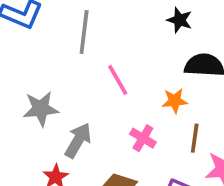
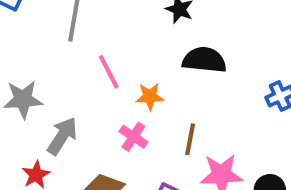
orange star: (175, 101) -> (150, 96), moved

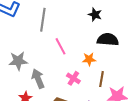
orange star: (150, 96) -> (89, 59), moved
gray arrow: (62, 136) -> (38, 79), turned -54

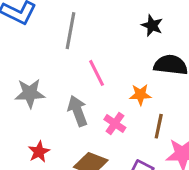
gray arrow: (38, 79) -> (78, 111), moved

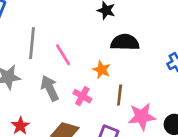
gray line: (71, 31) -> (32, 43), moved
orange star: (140, 95) -> (102, 70), turned 30

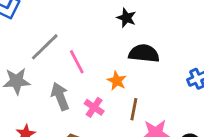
gray line: (32, 43) -> (45, 47), turned 36

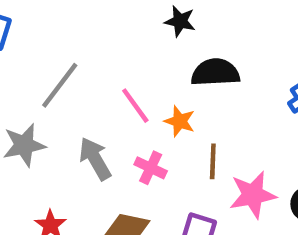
pink line: (77, 62) -> (135, 106), moved

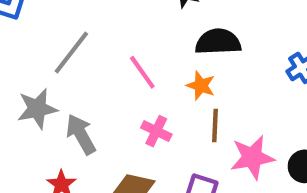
orange star: (180, 121) -> (201, 86), moved
gray arrow: (95, 159) -> (81, 134), moved

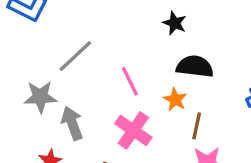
brown line: (215, 125) -> (197, 126), moved
pink cross: (156, 131) -> (133, 130), size x1.5

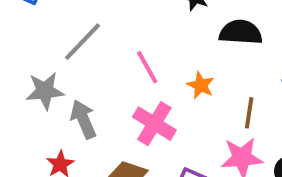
black semicircle: (195, 67) -> (241, 32), moved
brown line: (197, 126) -> (249, 113), moved

